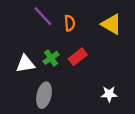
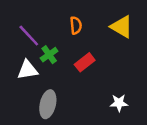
purple line: (43, 16) -> (29, 36), moved
green cross: (51, 58) -> (49, 55), moved

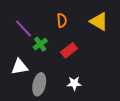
white triangle: (28, 70) -> (20, 67), moved
white star: (119, 103) -> (74, 83), moved

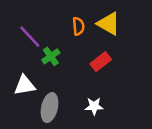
yellow triangle: (99, 21) -> (109, 24), moved
red rectangle: (69, 50) -> (101, 62), moved

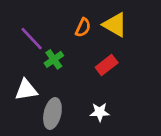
orange semicircle: (78, 26) -> (83, 28), turned 30

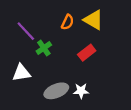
gray ellipse: (52, 114) -> (56, 91), moved, turned 55

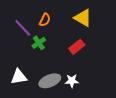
orange semicircle: (68, 22) -> (45, 20), moved
white triangle: (21, 73) -> (19, 77), moved

